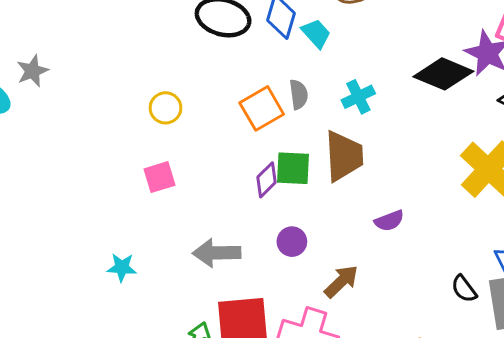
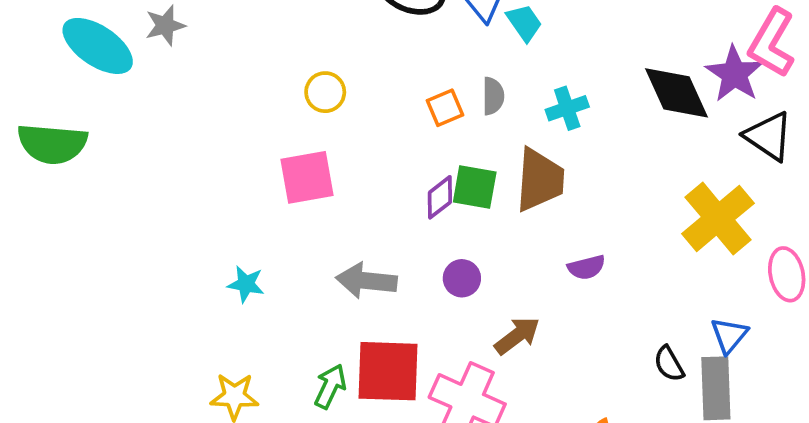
black diamond: (443, 74) -> (677, 93), turned 36
orange square: (262, 108) -> (445, 108), size x0.7
pink square: (159, 177) -> (307, 177), size x1.4

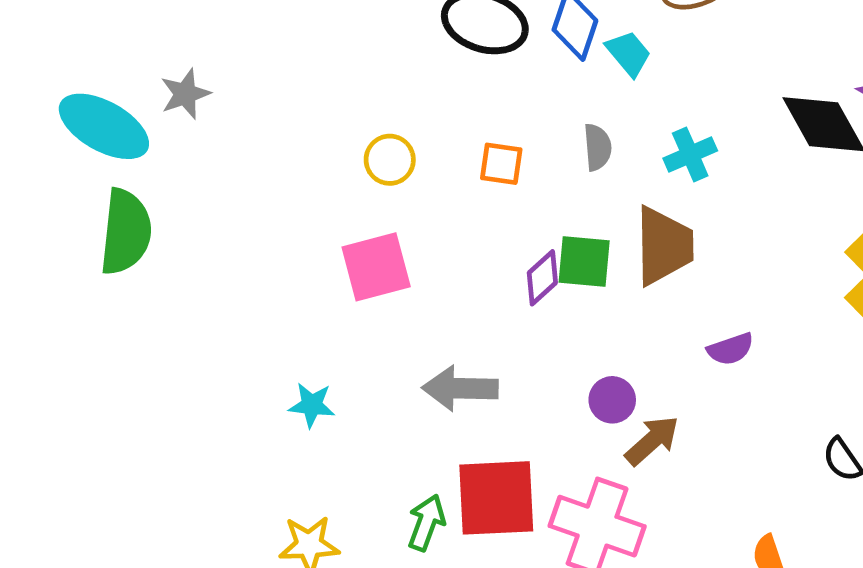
orange square: (445, 108) -> (501, 164), moved, turned 36
green semicircle: (52, 144) -> (126, 232), moved, turned -84
purple circle: (462, 278) -> (612, 400), moved

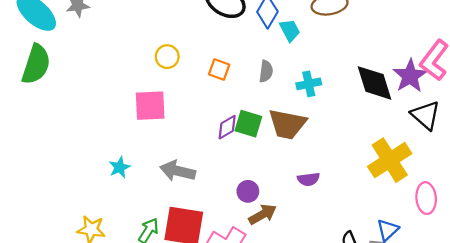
brown trapezoid: (664, 246) -> (287, 124), turned 90
cyan star: (312, 405) -> (120, 167), moved, turned 30

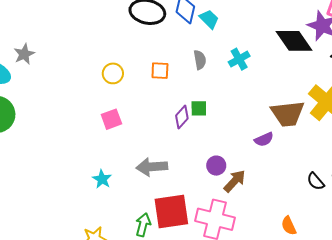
pink square: (150, 106) -> (111, 119), size x0.7
green square: (248, 124) -> (199, 108), size x0.7
brown trapezoid: (287, 124) -> (288, 114), moved

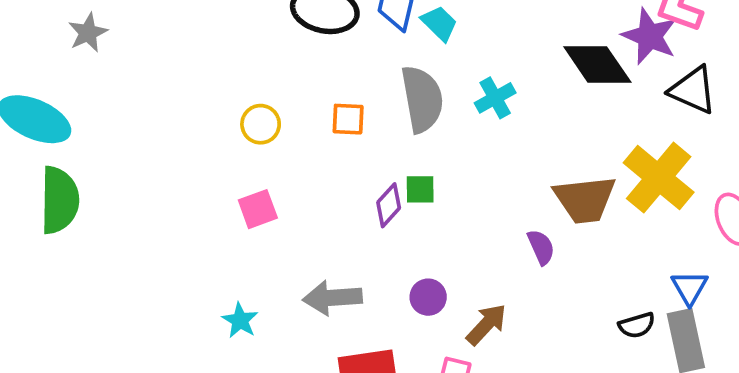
gray star: (24, 54) -> (88, 33), moved
gray semicircle: (200, 60) -> (422, 99), size x1.8
purple semicircle: (264, 139) -> (541, 247), turned -90
purple circle: (216, 166) -> (428, 297), moved
black semicircle: (316, 181) -> (637, 325), turned -66

